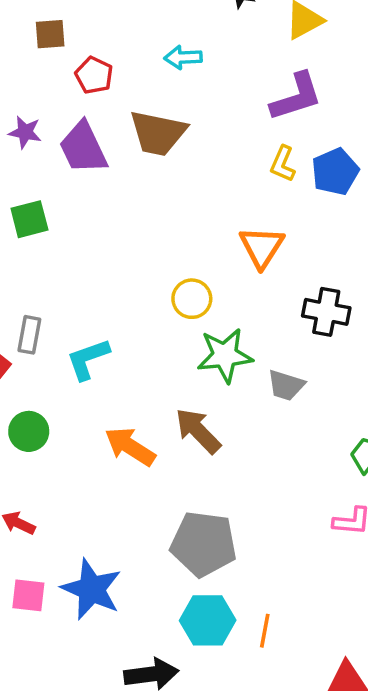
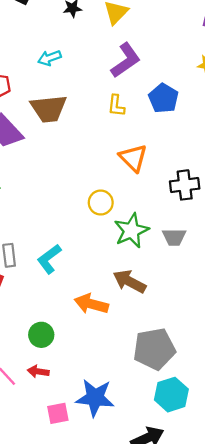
yellow L-shape: (283, 164) -> (116, 106), moved
green circle: (29, 431) -> (41, 335), moved

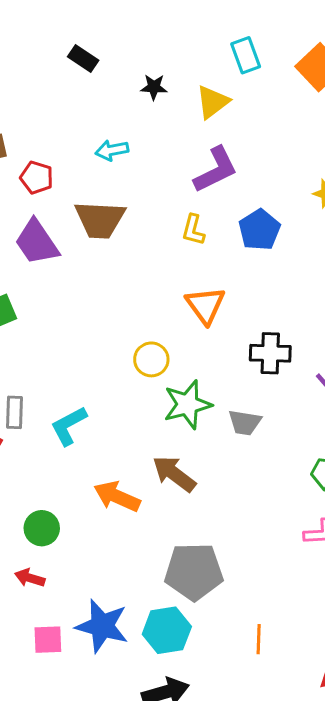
cyan hexagon: (171, 395) -> (167, 630), moved

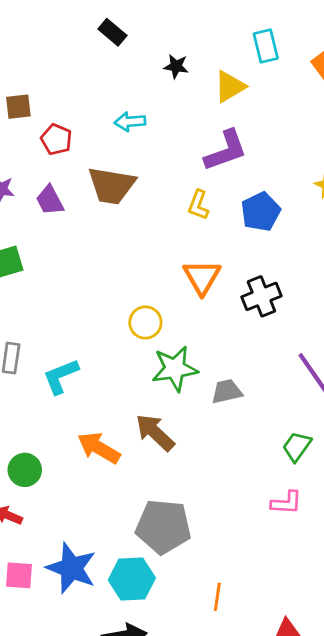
purple trapezoid: (37, 242) -> (50, 200), size x0.7
black cross: (270, 353) -> (261, 296), moved, turned -30
gray trapezoid: (245, 422) -> (227, 392), turned 152

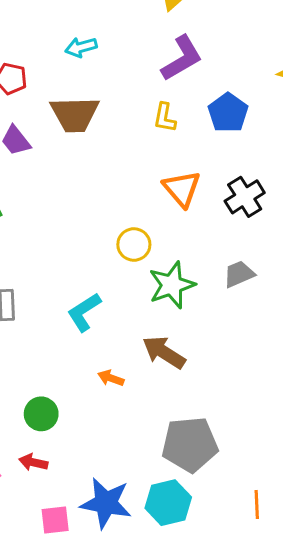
cyan L-shape: (61, 376) -> (84, 312), moved
gray trapezoid: (227, 392) -> (239, 274), moved
orange arrow: (99, 448) -> (111, 378), size x0.6

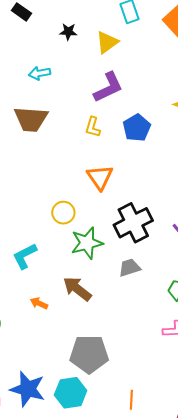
black cross: (245, 197) -> (133, 223), moved, size x1.4
gray trapezoid: (239, 274) -> (130, 268), moved

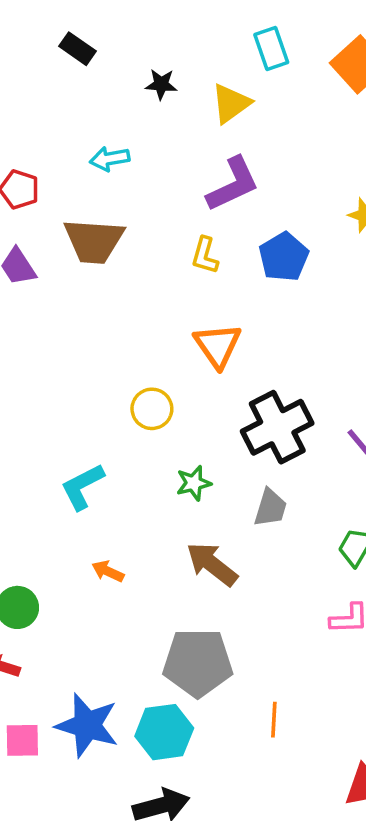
green star: (87, 243) -> (194, 483), moved, size x0.6
gray trapezoid: (130, 268) -> (270, 508), turned 125
brown arrow: (77, 289) -> (212, 564), moved
orange line: (131, 400) -> (274, 720), moved

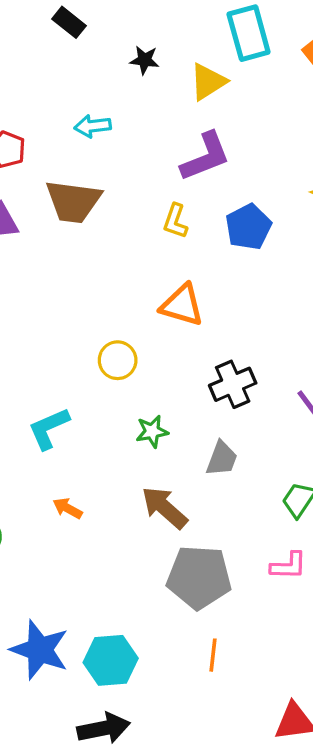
cyan rectangle: (271, 48) -> (249, 33), size x1.4
orange triangle: (218, 345) -> (182, 305), turned -42
black cross: (277, 427) -> (233, 384), size x0.7
gray pentagon: (198, 663) -> (199, 577), moved

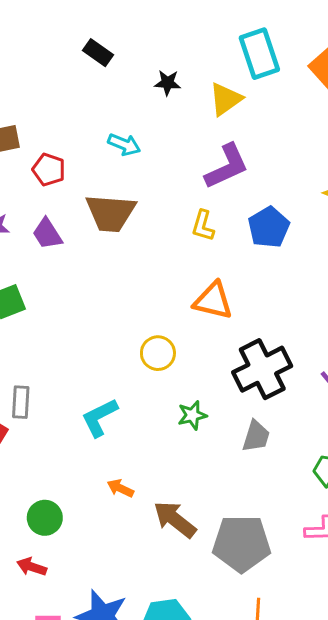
cyan arrow: (93, 126) -> (124, 145), turned -148
black cross: (233, 384) -> (262, 369), size x1.4
brown arrow: (164, 508) -> (175, 519), moved

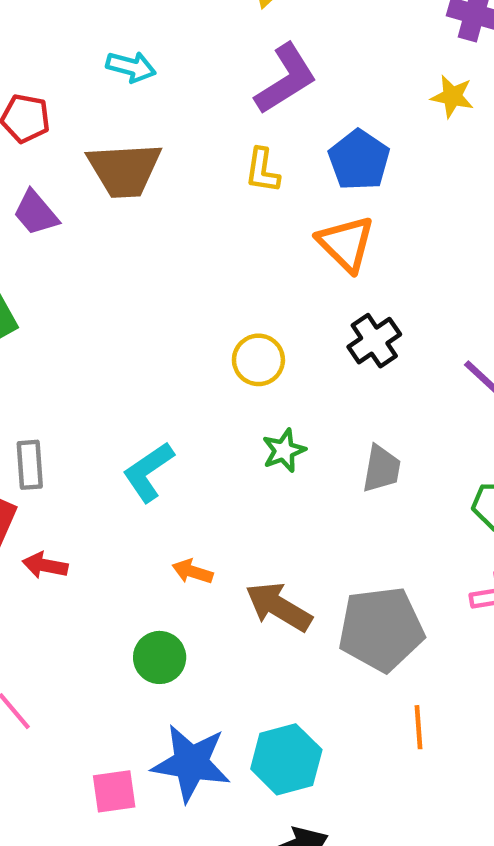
orange triangle: (213, 301) -> (346, 244), moved, turned 39
yellow circle: (158, 353) -> (258, 360), moved
black cross: (262, 369) -> (374, 341), moved, size x0.6
green circle: (45, 518) -> (160, 657), moved
red arrow: (32, 567) -> (45, 565), moved

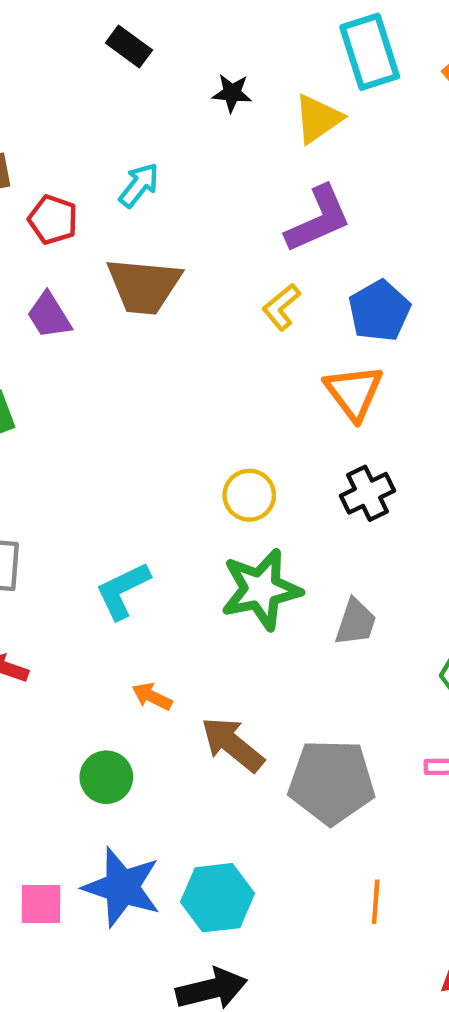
cyan arrow: (131, 67) -> (139, 185), moved, turned -75
yellow L-shape: (262, 170) -> (281, 307), turned 33
green star: (284, 451) -> (261, 589), size x1.8
orange line: (418, 727) -> (376, 902), moved

